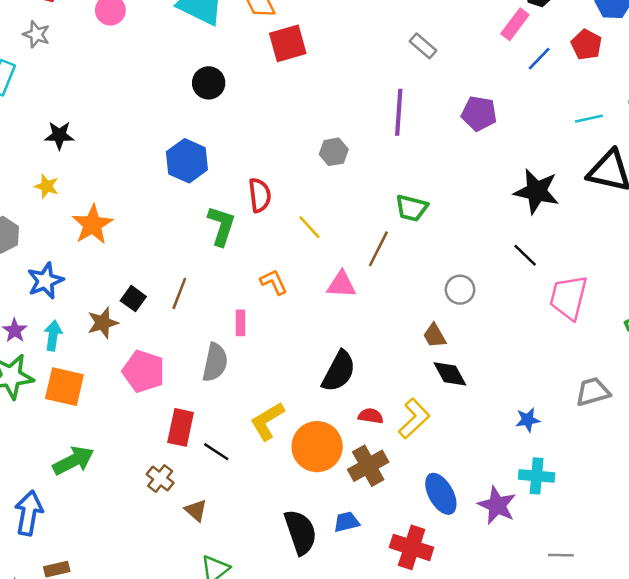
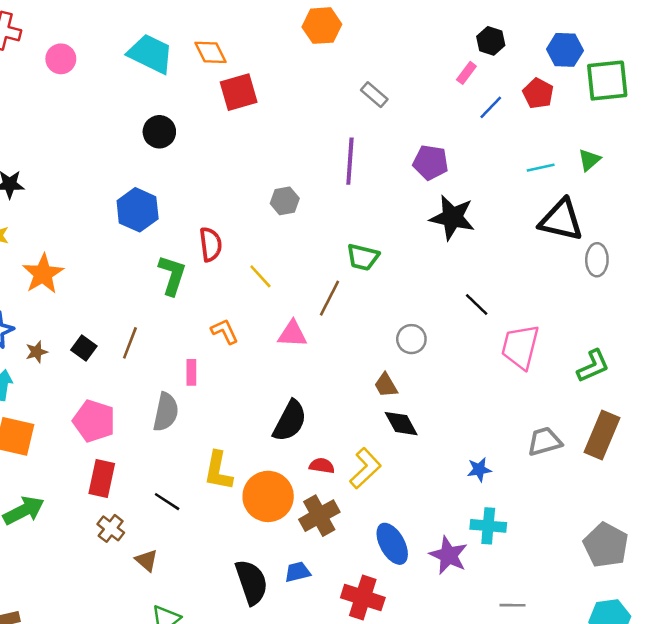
pink rectangle: (515, 24) -> (466, 73), size x0.7
black star: (537, 191) -> (452, 218), moved
brown star: (103, 323) -> (37, 352), moved, size x0.7
yellow L-shape: (267, 421) -> (218, 471), turned -48
red rectangle: (181, 427) -> (102, 479), moved

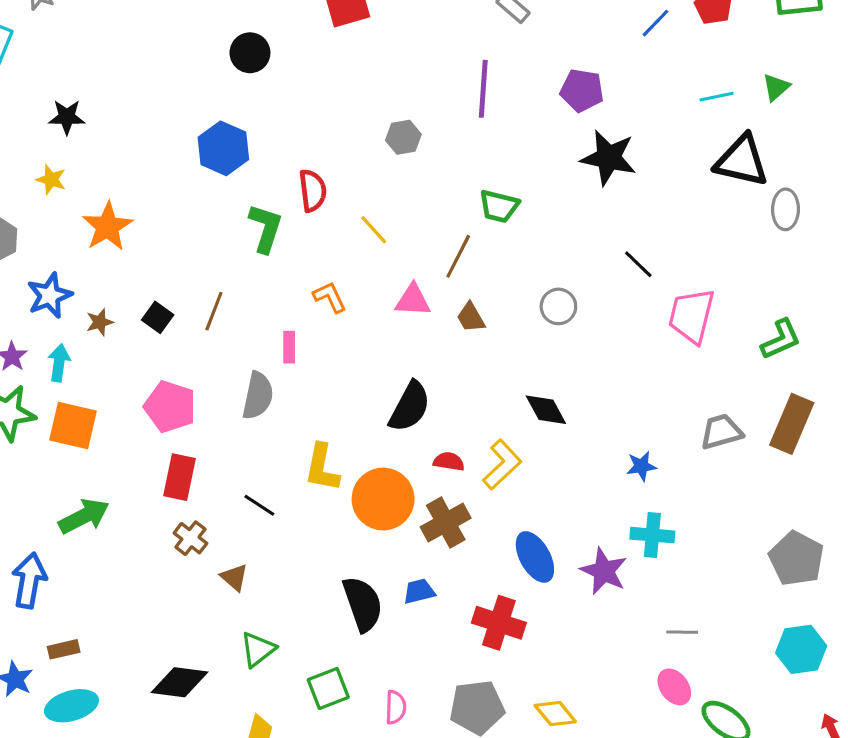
brown trapezoid: (386, 385) -> (471, 317), moved

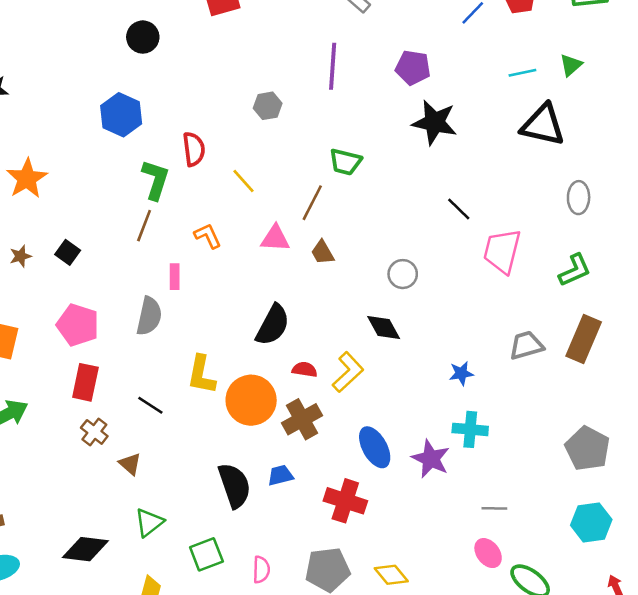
gray ellipse: (785, 209) -> (579, 198), moved
gray circle: (558, 306) -> (403, 274), moved
brown line: (214, 311) -> (144, 226), moved

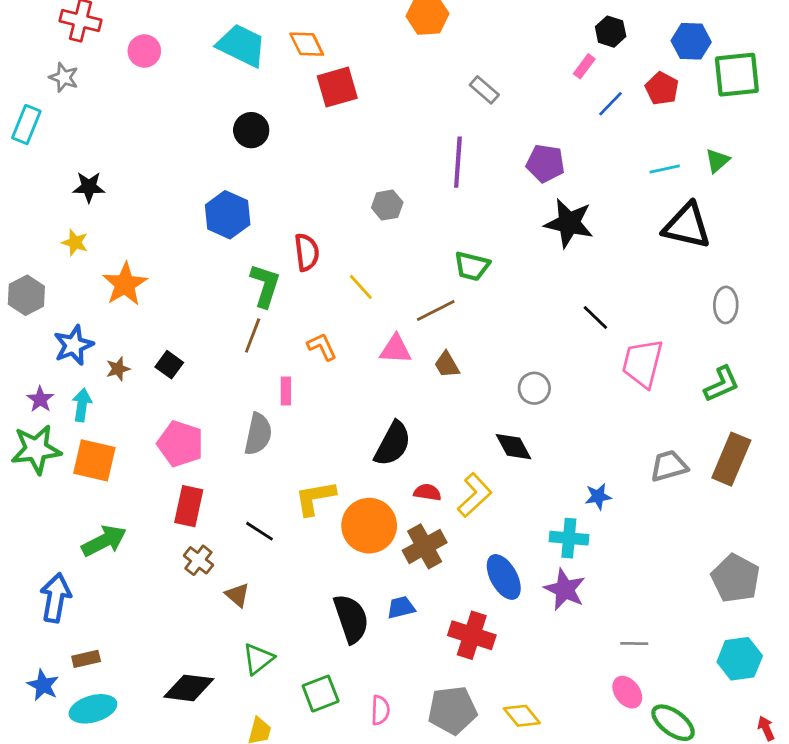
brown line: (312, 203) -> (436, 311), turned 36
yellow L-shape: (201, 375) -> (315, 498), turned 69
cyan cross: (470, 429) -> (569, 538), moved

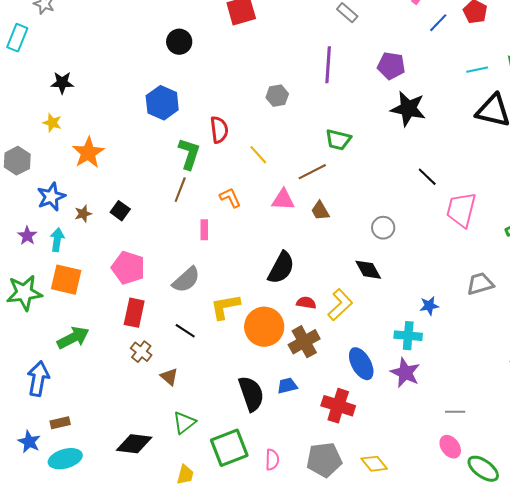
gray semicircle: (258, 434) -> (186, 280), moved, turned 36
green star: (36, 449) -> (24, 293), moved
green square: (321, 694) -> (229, 448), size x1.4

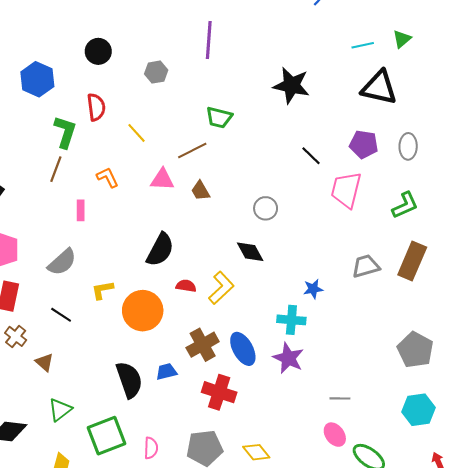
black circle: (179, 42) -> (98, 51), moved
purple pentagon: (391, 66) -> (364, 144), moved
yellow L-shape: (225, 307) -> (102, 290), size x0.7
brown cross: (304, 342) -> (203, 345), moved

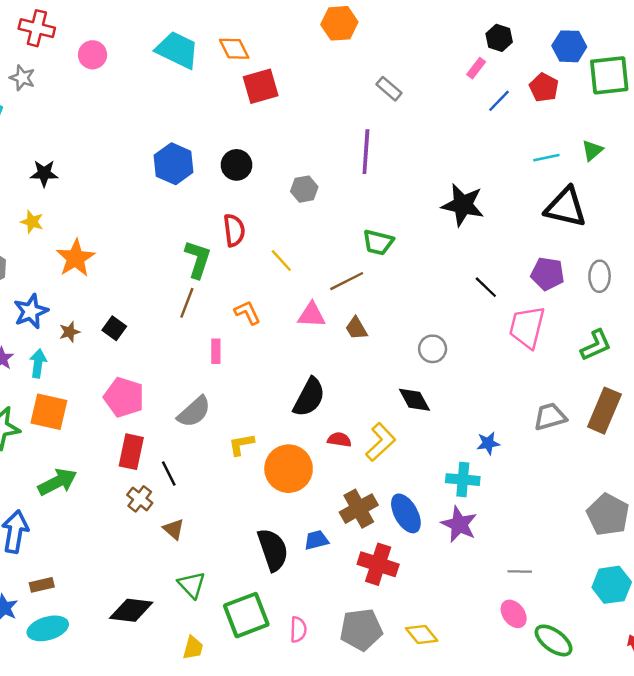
blue hexagon: (37, 79) -> (174, 164), moved
black line: (61, 315) -> (169, 473), moved, turned 30
green triangle: (60, 410) -> (192, 585), turned -35

